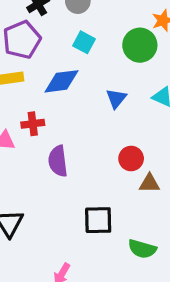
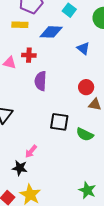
blue triangle: (116, 99) -> (83, 48), turned -40
green semicircle: (142, 249) -> (85, 134), moved

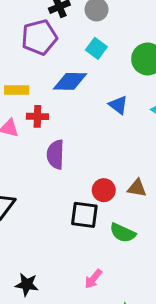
yellow rectangle: (20, 25) -> (17, 90), moved
red circle: (86, 87) -> (104, 190), moved
pink arrow: (31, 151) -> (93, 279), moved

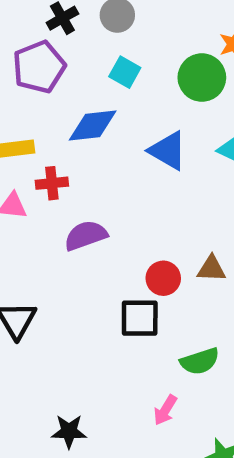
blue triangle: (118, 105) -> (168, 151), size x1.4
purple semicircle: (55, 155) -> (86, 235), turned 76
green semicircle: (123, 233) -> (200, 361), moved, turned -35

